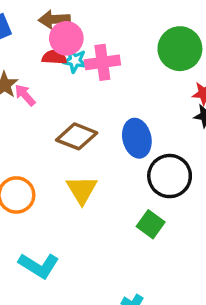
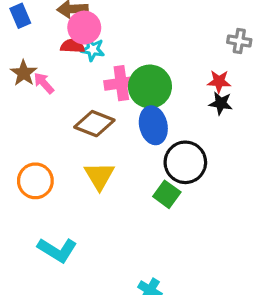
green circle: (180, 49) -> (150, 87), moved
pink cross: (102, 62) -> (121, 83), moved
green square: (151, 224) -> (167, 194), moved

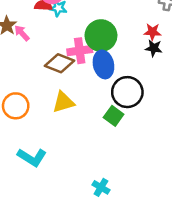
pink cross: (121, 83) -> (80, 51), moved
yellow triangle: (99, 176) -> (63, 102), turned 45

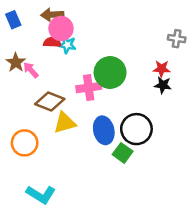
brown diamond: (60, 63) -> (50, 101), moved
blue ellipse: (103, 64) -> (104, 130), moved
yellow triangle: (63, 102) -> (65, 123), moved

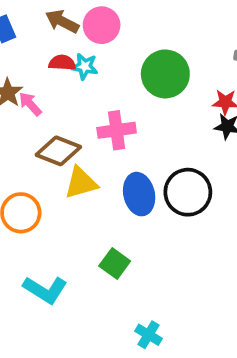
brown arrow: (52, 15) -> (62, 21), turned 30
pink circle: (61, 28) -> (102, 25), moved
green circle: (110, 72) -> (165, 74), moved
green square: (123, 153) -> (115, 263), moved

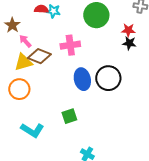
pink arrow: (30, 104) -> (25, 41), moved
yellow triangle: (81, 183) -> (23, 62), moved
green square: (115, 263) -> (69, 116), turned 35

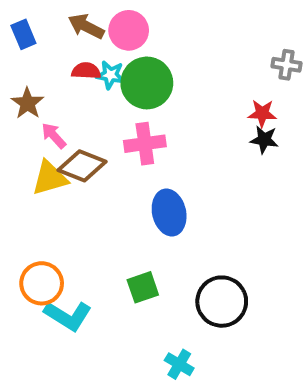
green circle: (96, 15) -> (147, 83), moved
black circle: (108, 78) -> (222, 302), moved
orange circle: (19, 89) -> (42, 283), moved

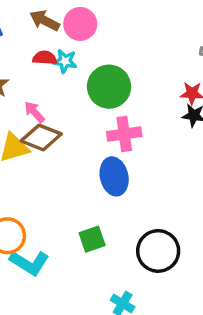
green circle: (147, 83) -> (109, 87), moved
pink arrow: (54, 136) -> (34, 112), moved
pink cross: (145, 144) -> (124, 134), moved

